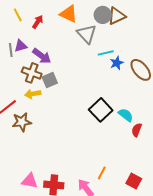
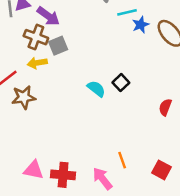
black square: (101, 110) -> (121, 83), size x0.6
cyan semicircle: (126, 115) -> (96, 89), moved
orange line: (102, 173) -> (122, 160), turned -48

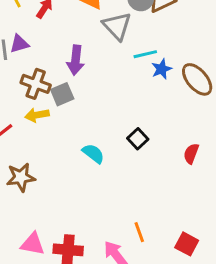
purple arrow: (48, 16) -> (76, 60), moved, turned 60
cyan semicircle: (96, 89) -> (93, 154), moved
brown star: (24, 97) -> (21, 177), moved
red semicircle: (165, 107) -> (191, 154), moved

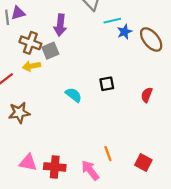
black square: (138, 139) -> (107, 84), turned 32

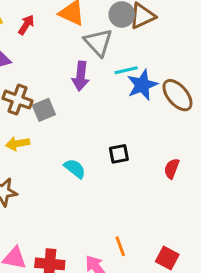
purple arrow: (60, 25) -> (81, 76), moved
blue star: (125, 32) -> (142, 85), size x1.5
yellow arrow: (31, 66) -> (18, 144), moved

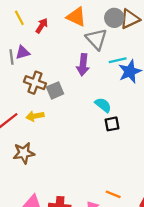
cyan semicircle: (75, 169) -> (103, 105), moved
orange line: (120, 246) -> (113, 194), turned -48

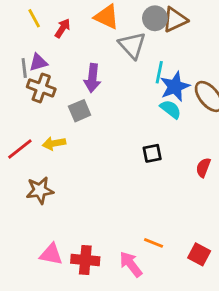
cyan line: (118, 60) -> (159, 72), turned -66
purple arrow: (83, 65) -> (92, 78), moved
brown cross: (35, 83) -> (41, 88), moved
cyan semicircle: (103, 105) -> (171, 109), moved

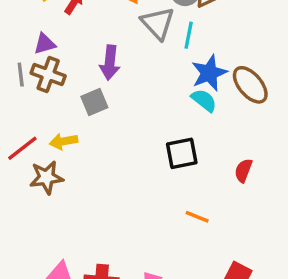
gray line: (24, 68) -> (21, 75), moved
cyan line: (159, 72) -> (189, 35), moved
black square: (152, 153) -> (182, 153), size x1.4
brown star: (40, 190) -> (46, 177), moved
orange line: (154, 243) -> (197, 217), moved

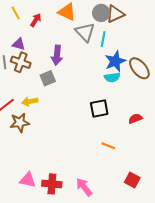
purple triangle: (45, 44) -> (19, 44), turned 32
cyan semicircle: (204, 100) -> (112, 77), turned 133
red semicircle: (243, 171) -> (135, 119), turned 48

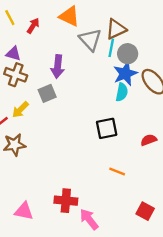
gray circle: (101, 13) -> (128, 54), moved
brown triangle: (115, 14) -> (116, 29), moved
cyan semicircle: (112, 77) -> (122, 92), turned -70
yellow arrow: (30, 101) -> (20, 110), moved, turned -35
red cross: (52, 184) -> (66, 201), moved

